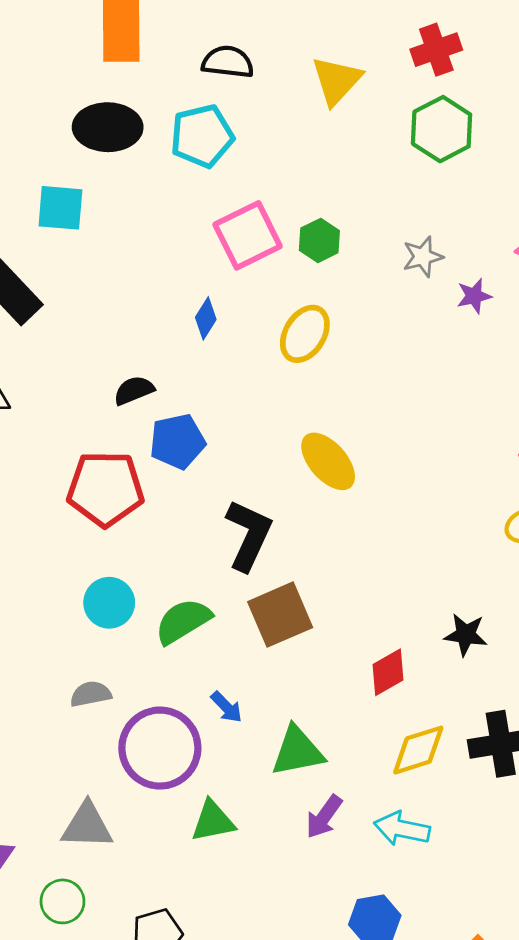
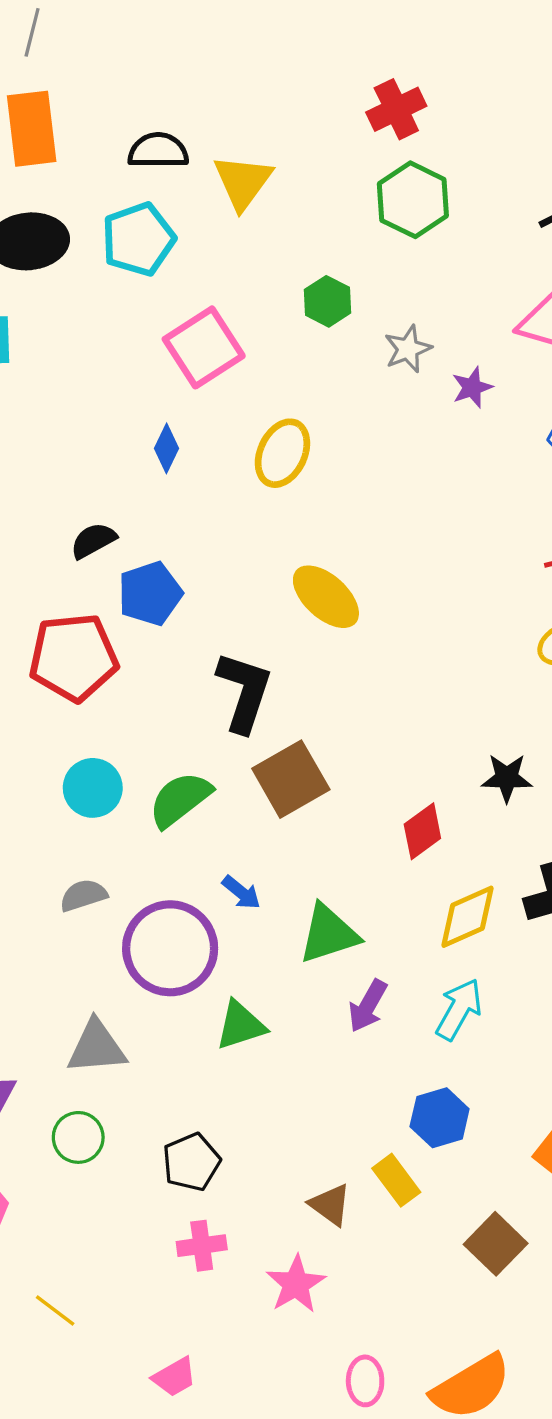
yellow triangle: (337, 81) -> (243, 182), moved
green hexagon: (319, 240) -> (327, 301), moved
cyan arrow: (402, 829) -> (459, 1009), turned 114

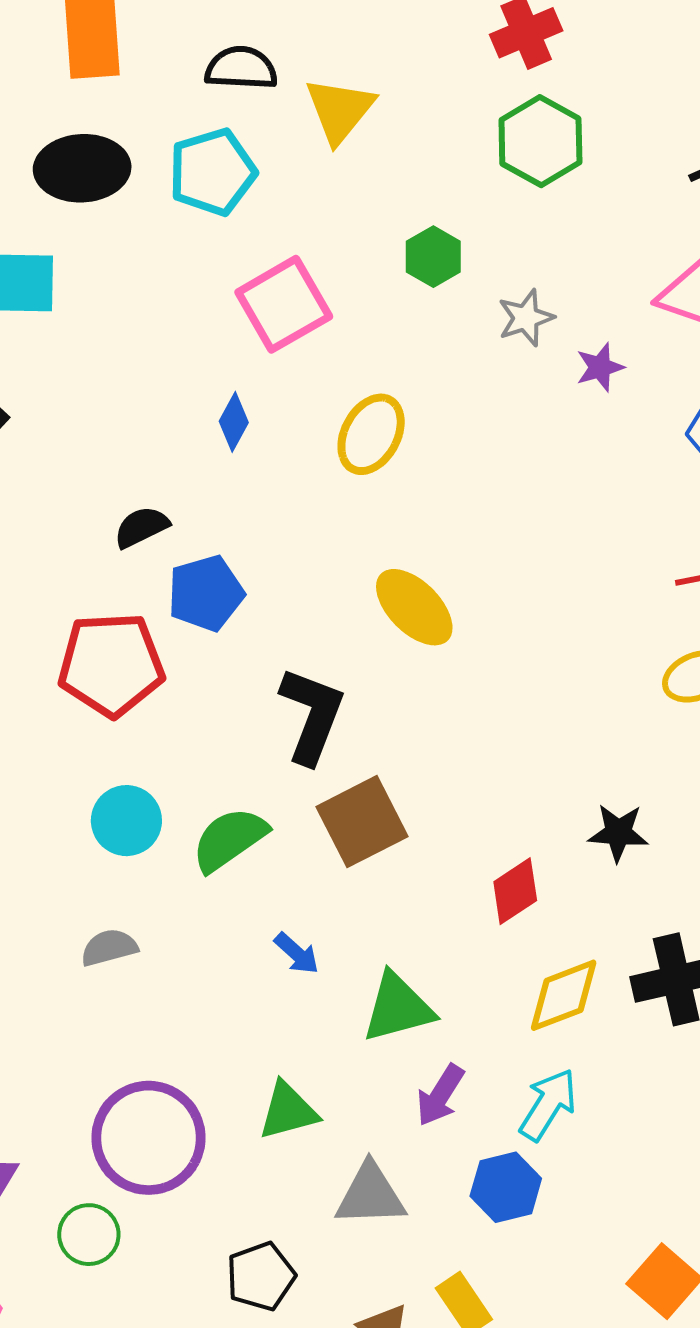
purple circle: (170, 948) -> (149, 1138), moved
gray triangle: (97, 1047) -> (370, 1195), moved
blue hexagon: (440, 1118) -> (506, 1187), moved
black pentagon: (191, 1162) -> (261, 1276), moved

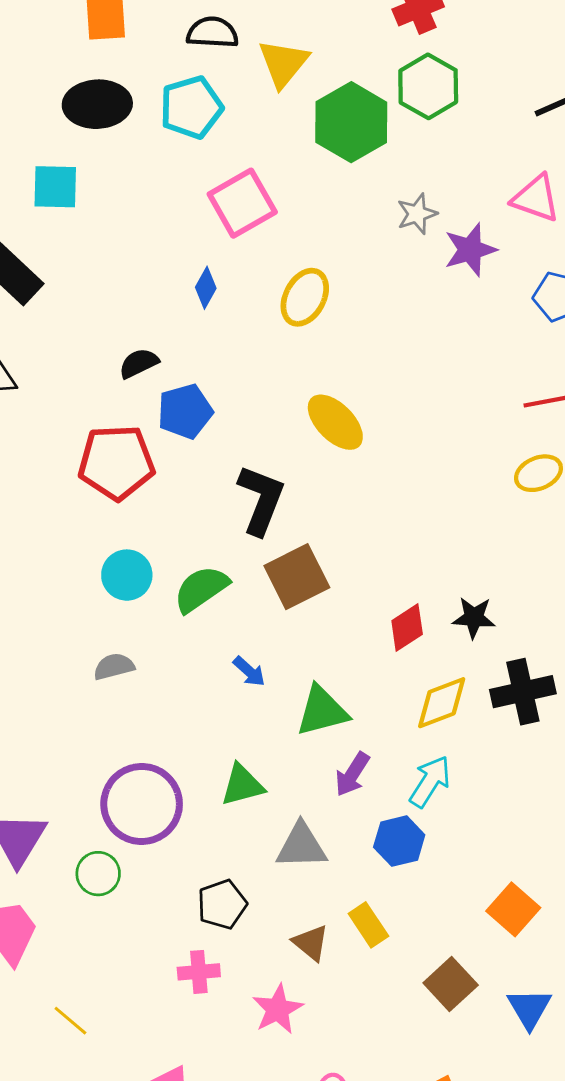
green hexagon: (433, 257) -> (351, 122), moved, size x1.8
purple star: (600, 367) -> (470, 250), size x1.5
black star: (618, 833) -> (474, 618), moved

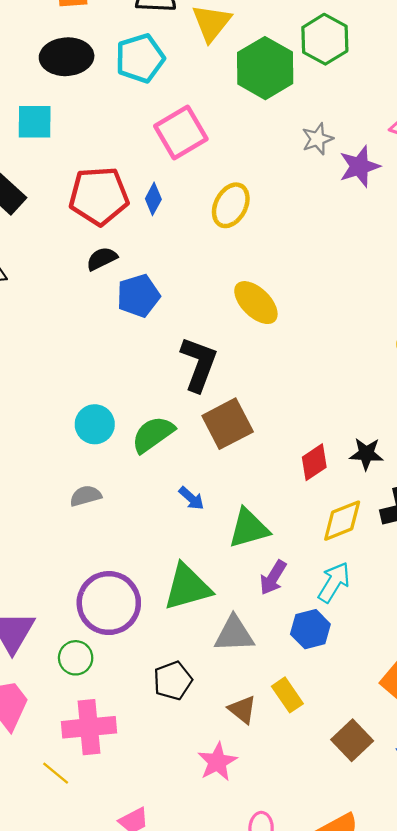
red pentagon: (116, 462) -> (99, 196), moved
green triangle: (242, 785) -> (187, 587), size x1.4
pink cross: (199, 972) -> (89, 727), moved, size x1.6

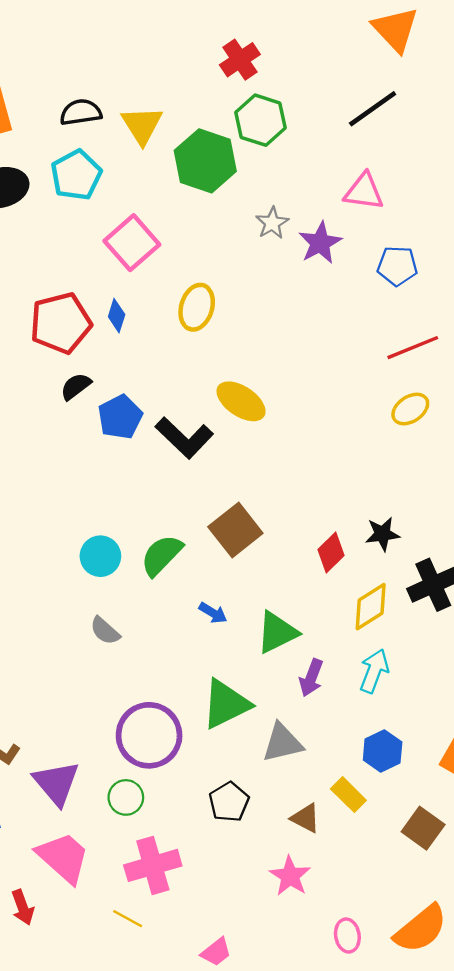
black L-shape: (199, 364) -> (184, 438), moved, turned 124
gray semicircle: (86, 496) -> (105, 631), turned -112
blue hexagon: (310, 629) -> (383, 751), moved

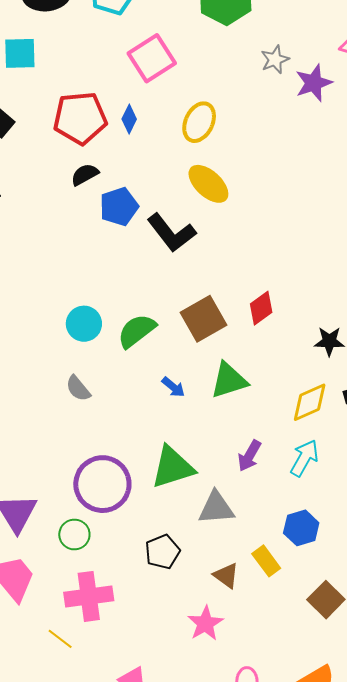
yellow ellipse: (241, 401) -> (208, 184), moved
red diamond: (331, 552) -> (261, 308), moved
green triangle: (277, 632) -> (229, 380), moved

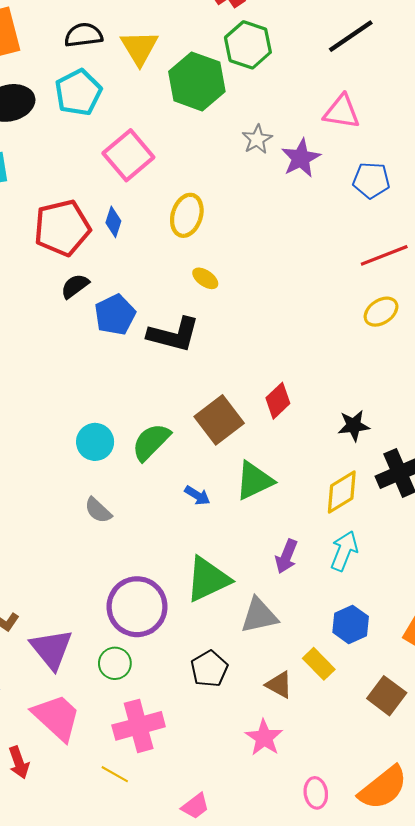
yellow ellipse: (208, 184) -> (205, 278), size x0.6
black L-shape: (171, 233) -> (174, 335), turned -30

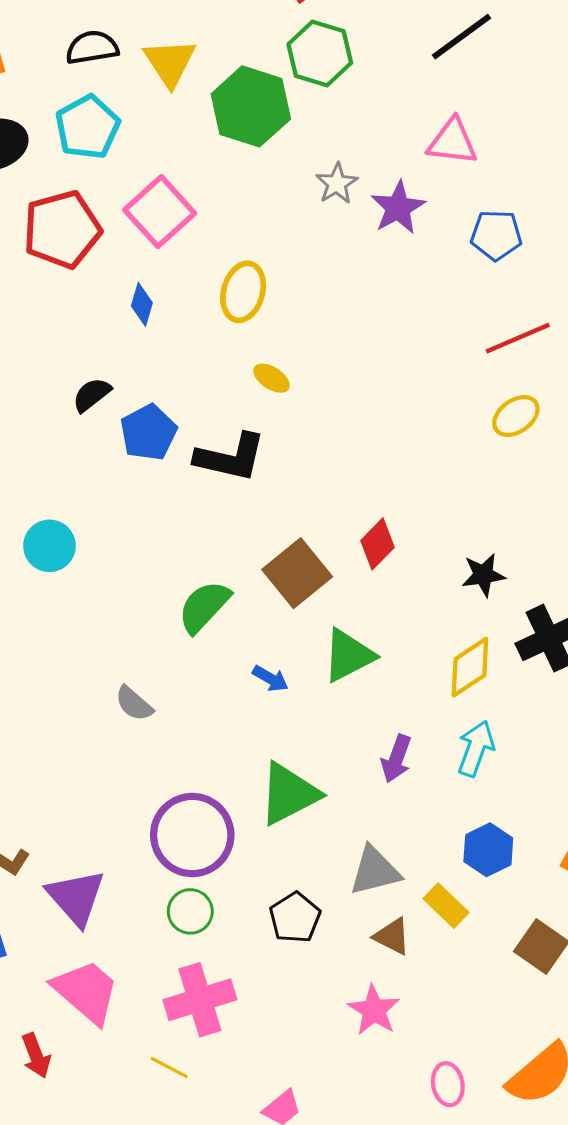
red pentagon: (62, 228) -> (62, 229), moved
cyan circle: (95, 442) -> (49, 546), moved
gray triangle: (259, 615) -> (375, 871), moved
green circle: (115, 663) -> (190, 911), moved

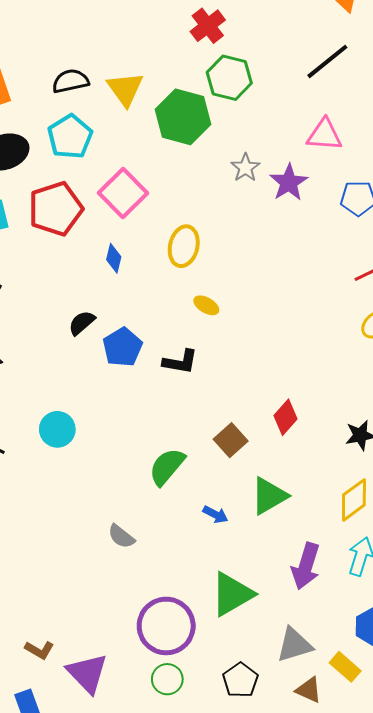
black L-shape: (230, 457) -> (180, 362), size x0.7
brown square: (297, 573) -> (231, 440), size x0.7
purple arrow: (396, 759) -> (306, 566), size x1.4

